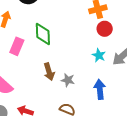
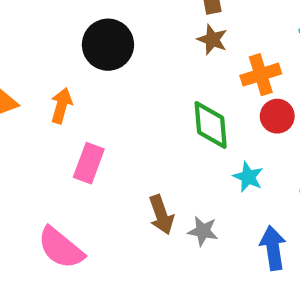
green diamond: (43, 34) -> (211, 125), moved
cyan star: (99, 55) -> (248, 177), moved

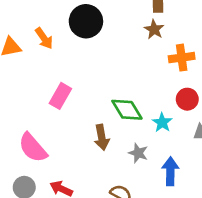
orange arrow: (61, 106) -> (44, 38), moved, turned 120
red circle: (277, 116) -> (187, 99), moved
green diamond: (211, 125) -> (127, 110), moved, turned -36
gray star: (203, 231) -> (138, 153), moved

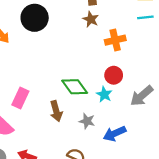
pink rectangle: (60, 96) -> (20, 98), moved
red circle: (187, 99) -> (114, 75), moved
blue arrow: (170, 171) -> (115, 134), turned -110

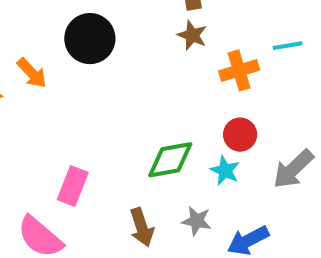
cyan line: (145, 17) -> (288, 46), moved
green diamond: (75, 87) -> (170, 160), turned -60
brown arrow: (56, 111) -> (142, 227), moved

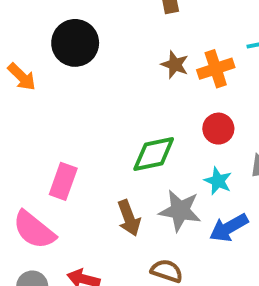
brown star: (192, 35) -> (175, 65), moved
cyan star: (225, 171) -> (218, 181), moved
gray star: (197, 221) -> (180, 211), size x1.5

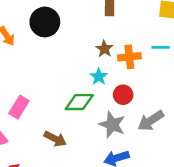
cyan star: (218, 181) -> (99, 77), moved
gray star: (180, 211) -> (112, 125), moved
brown arrow: (129, 218) -> (55, 139), turned -55

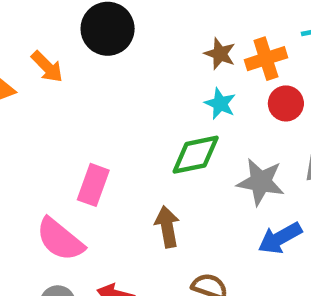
red circle: (123, 95) -> (286, 103), moved
brown arrow: (55, 139) -> (167, 227), turned -115

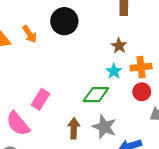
orange cross: (266, 59) -> (141, 67), moved
red circle: (286, 103) -> (142, 92), moved
gray star: (261, 182) -> (104, 127), moved

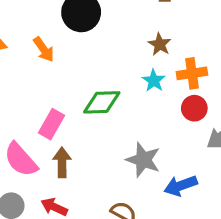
orange arrow: (30, 34) -> (44, 49), moved
green diamond: (96, 95) -> (102, 102), moved
brown arrow: (74, 128) -> (62, 162), moved

